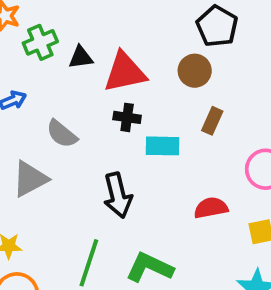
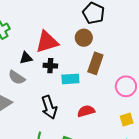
black triangle: (81, 57) -> (26, 58), moved
brown rectangle: (212, 121) -> (95, 63), size x1.5
red semicircle: (211, 208) -> (86, 111), moved

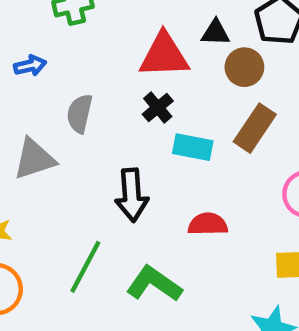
black triangle: (26, 58) -> (215, 33), moved
black cross: (50, 66) -> (158, 108), turned 32
gray semicircle: (17, 77) -> (80, 114), turned 54

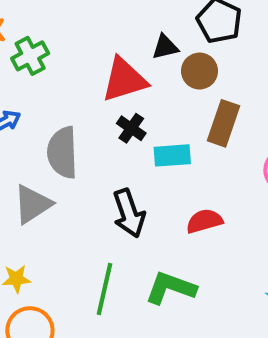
gray semicircle: (80, 114) -> (62, 152), size x1.4

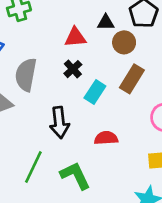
red triangle: (124, 80) -> (75, 37), size x0.7
cyan rectangle: (172, 155) -> (95, 92), turned -65
green L-shape: (170, 288) -> (75, 176), turned 32

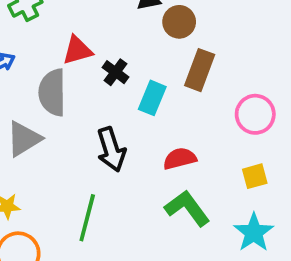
red triangle: (75, 37) -> (77, 50), moved
green L-shape: (75, 176) -> (187, 208), moved

